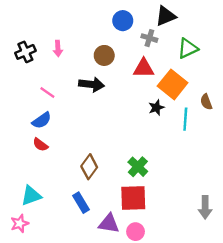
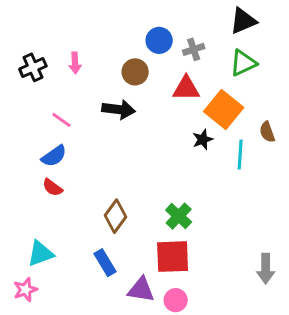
black triangle: (166, 16) -> (243, 21), moved
blue circle: (123, 21) -> (159, 40), moved
gray cross: (149, 38) -> (194, 49), turned -35

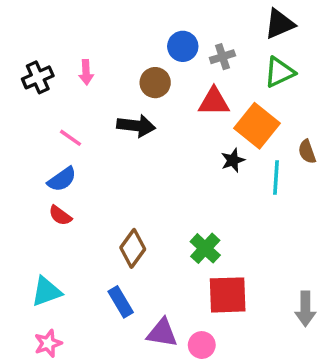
red square: (173, 257) -> (228, 295), moved
pink star: (25, 290) -> (48, 343), moved

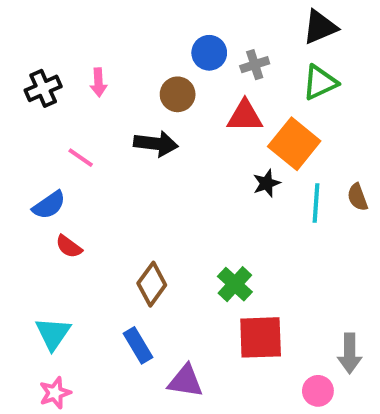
brown semicircle: (307, 152) -> (357, 197), moved
blue semicircle: (62, 179) -> (49, 205), moved
cyan triangle: (46, 291) -> (53, 334), turned -36
pink circle: (202, 345) -> (318, 391), moved

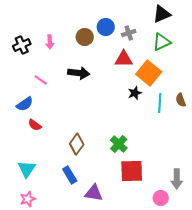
brown circle: (178, 94) -> (85, 37), moved

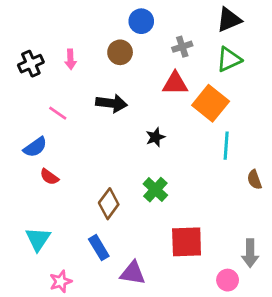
blue circle: (106, 27) -> (141, 21), moved
black star: (135, 93) -> (155, 137), moved
brown semicircle: (181, 100) -> (254, 180), moved
green cross: (119, 144) -> (155, 190), moved
pink star: (28, 199) -> (61, 281), moved

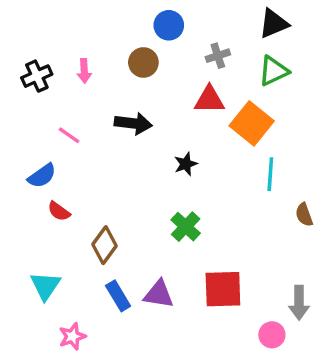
brown diamond: (109, 204) -> (105, 245), moved
purple triangle: (133, 273) -> (159, 294), moved

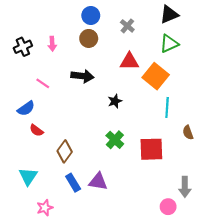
blue circle: (169, 25) -> (91, 15), moved
gray cross: (218, 56) -> (127, 26), moved, turned -32
red square: (223, 289) -> (151, 149), moved

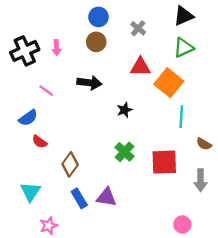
black cross: (23, 47) -> (25, 51), size x1.4
brown semicircle: (188, 132) -> (204, 144), turned -40
gray arrow: (185, 187) -> (201, 180), moved

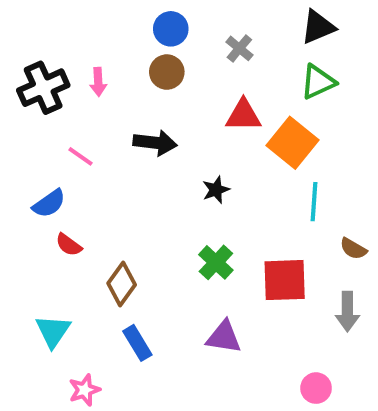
purple triangle: (106, 197) -> (224, 337), moved

